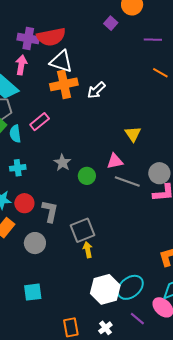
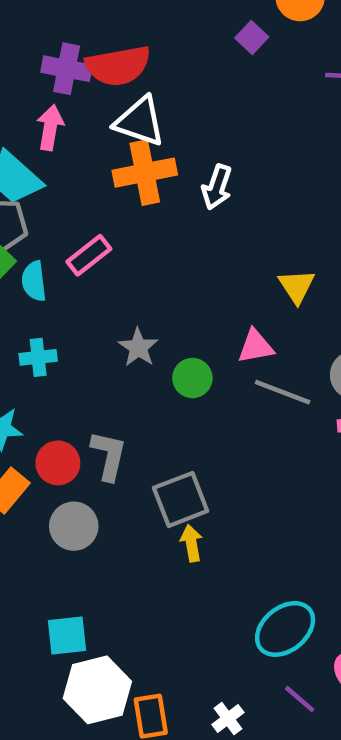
white arrow: (96, 90) -> (217, 187), turned -30
red circle: (24, 203) -> (58, 463), moved
white hexagon: (105, 289) -> (97, 690), moved

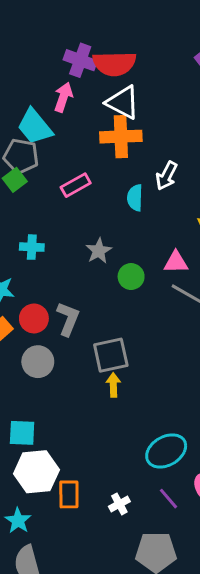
white arrow: (217, 187) -> (167, 176), moved
cyan semicircle: (34, 281) -> (135, 198), moved

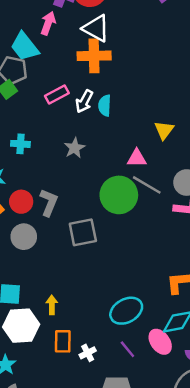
white arrow: (167, 176) -> (84, 101), moved
green circle: (131, 277) -> (119, 195), moved, size x1.8
yellow arrow: (113, 385) -> (52, 305), moved
orange rectangle: (69, 494) -> (63, 341), moved

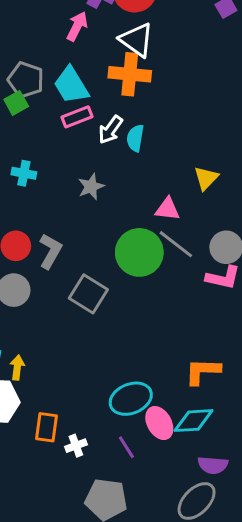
cyan trapezoid: (25, 47) -> (71, 85), moved
gray square: (83, 232) -> (88, 294), turned 36
yellow arrow: (52, 305) -> (17, 367), moved
pink ellipse: (160, 342) -> (159, 423), moved

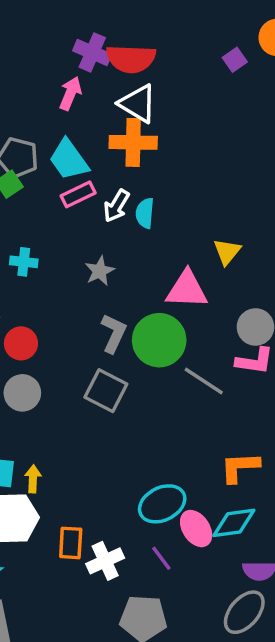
pink triangle: (167, 209) -> (187, 289), size x1.5
gray line: (176, 244) -> (204, 381), moved
gray L-shape: (50, 251) -> (114, 333), moved
white cross: (76, 446) -> (105, 561), size x1.5

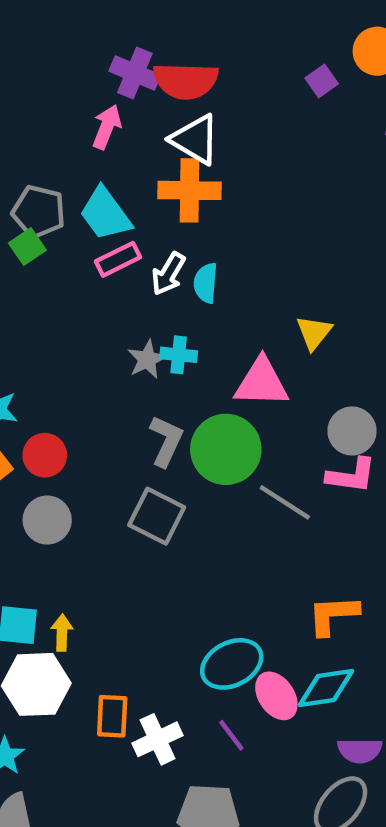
cyan cross: (24, 262) -> (179, 355), moved

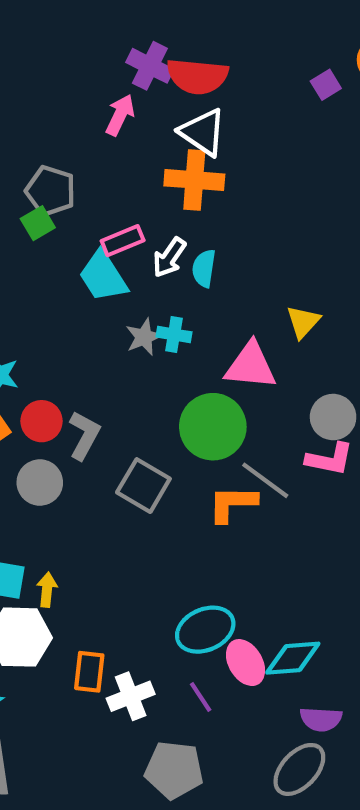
cyan trapezoid: (105, 214) -> (103, 276), moved
gray L-shape: (166, 441) -> (84, 435), moved
orange L-shape: (333, 615) -> (232, 504), moved

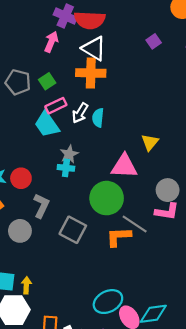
purple square: (326, 85) -> (154, 41), moved
green square: (38, 223) -> (47, 81), moved
cyan cross: (174, 334) -> (66, 168), moved
red circle: (42, 421) -> (21, 178), moved

